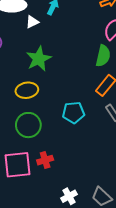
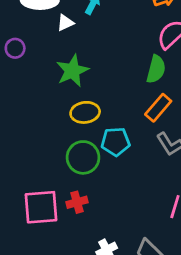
yellow ellipse: (27, 90) -> (85, 112), moved
green circle: (28, 125) -> (83, 157), moved

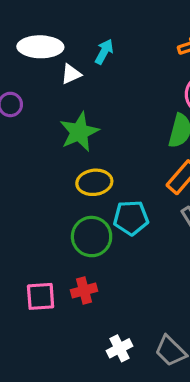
pink square: (41, 207) -> (41, 296), size x0.7

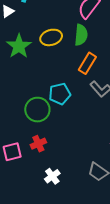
yellow ellipse: (94, 182) -> (51, 37), moved
white cross: (120, 348) -> (52, 176), moved

